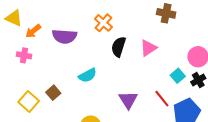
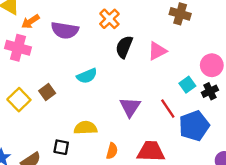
pink cross: (24, 55) -> (18, 48), size x1.5

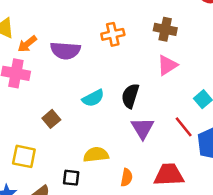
brown cross: (180, 14) -> (165, 29), moved
orange cross: (109, 19) -> (113, 34), turned 36
black semicircle: (124, 47) -> (130, 96), moved
yellow square: (19, 100) -> (24, 156), moved, turned -30

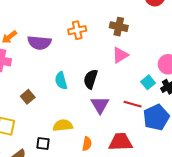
cyan semicircle: (93, 98) -> (61, 81), turned 102
red line: (184, 127) -> (133, 104), turned -36

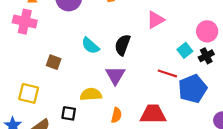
cyan semicircle: (61, 81) -> (90, 46), turned -36
brown square: (28, 97) -> (54, 62), turned -32
purple triangle: (100, 105) -> (115, 75), moved

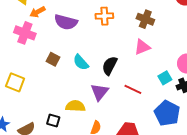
brown square: (54, 62) -> (53, 59), moved
red line: (167, 73) -> (133, 89), moved
blue pentagon: (193, 89) -> (167, 113), turned -30
yellow square: (29, 93) -> (15, 82), moved

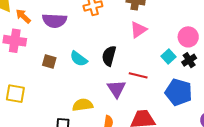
orange arrow: (38, 12) -> (23, 16), turned 84
purple triangle: (100, 92) -> (117, 89), moved

